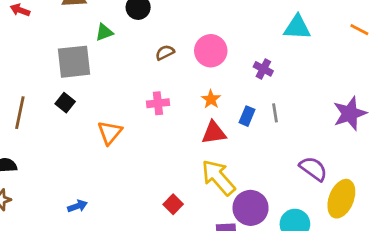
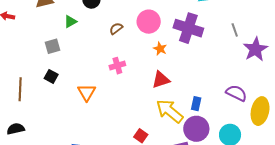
gray square: (74, 62) -> (52, 46), size x0.6
purple cross: (263, 69) -> (188, 28), size x2.0
orange star: (211, 99) -> (160, 49), moved
gray line: (275, 113) -> (235, 30), moved
blue rectangle: (247, 116) -> (196, 104), moved

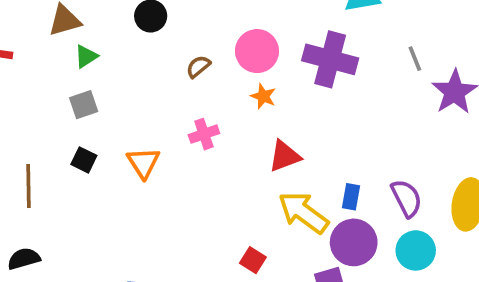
green triangle: (70, 22) -> (86, 56), moved
orange star: (160, 49) -> (263, 96), moved
orange triangle: (87, 92) -> (143, 163), moved
purple semicircle: (236, 93) -> (407, 198), moved, turned 40

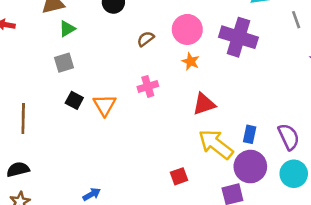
gray line: (415, 59) -> (296, 20), moved
black square: (84, 160) -> (74, 100), moved
red square: (253, 260) -> (179, 176), turned 36

